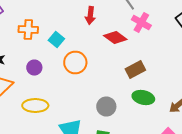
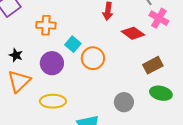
cyan square: (56, 40) -> (73, 44), moved
purple circle: (34, 68) -> (52, 63), size x1.5

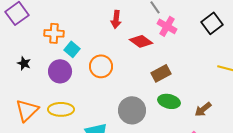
cyan square: (73, 44) -> (72, 49), moved
orange triangle: (19, 81) -> (27, 110), moved
gray circle: (124, 102) -> (132, 110), size x1.4

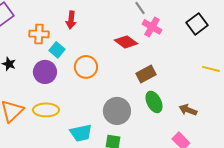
red arrow: (116, 19) -> (71, 20), moved
green ellipse: (169, 101) -> (154, 102), turned 50
brown arrow: (203, 109) -> (188, 110), turned 60

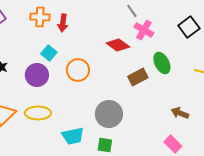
orange cross: (39, 34) -> (40, 17), moved
green ellipse: (154, 102) -> (162, 63), moved

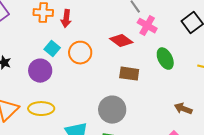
orange circle: (78, 70) -> (80, 53), moved
brown rectangle: (138, 77) -> (129, 74), moved, turned 36

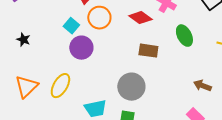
orange circle: (80, 53) -> (99, 18), moved
purple circle: (40, 71) -> (81, 48), moved
yellow ellipse: (41, 109) -> (60, 86), turned -60

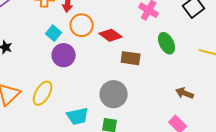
red diamond: (140, 18) -> (111, 35), moved

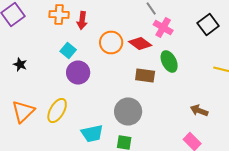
orange circle: (82, 25) -> (111, 42), moved
red diamond: (111, 35) -> (140, 44), moved
green ellipse: (167, 43) -> (169, 62), moved

